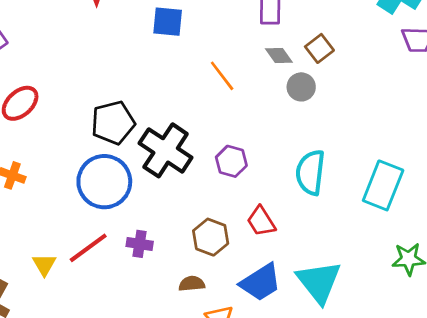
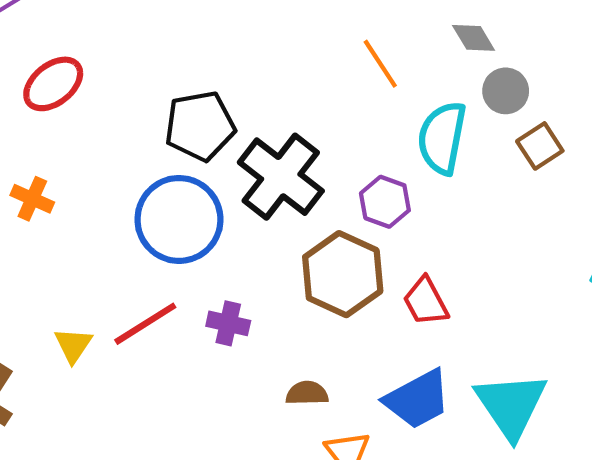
brown square: (319, 48) -> (540, 146), moved
cyan semicircle: (310, 172) -> (442, 138), moved
brown hexagon: (211, 237) -> (343, 274), moved, size x1.4

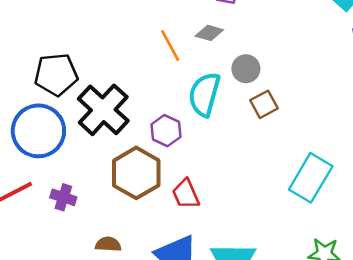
gray diamond: (474, 38) -> (209, 33), moved, turned -48

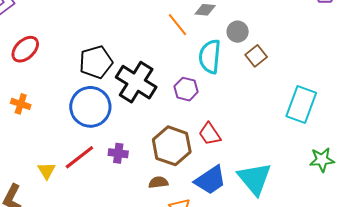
brown hexagon: (136, 173) -> (172, 146), moved

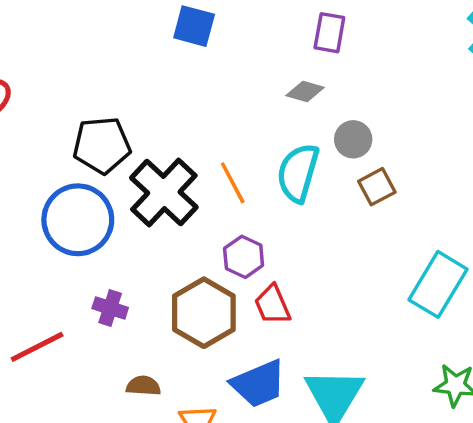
orange line: (178, 25) -> (233, 183), moved
purple hexagon: (186, 89) -> (244, 257), moved
red line: (79, 157) -> (37, 347), moved
brown semicircle: (158, 182) -> (143, 386), moved

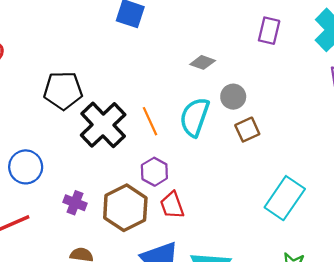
purple rectangle: (329, 33) -> (269, 31), moved
blue circle: (78, 220) -> (26, 167), moved, size x0.7
purple cross: (110, 308) -> (75, 203), moved

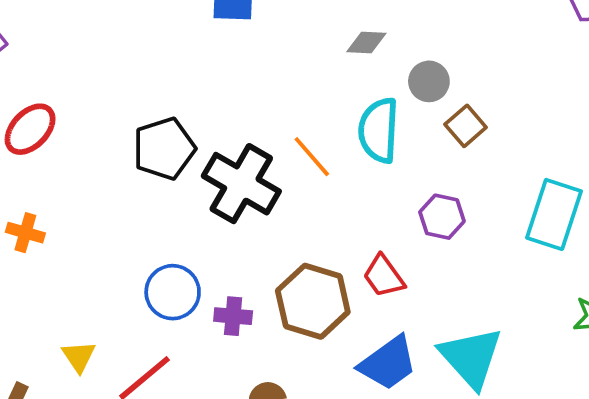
blue circle: (26, 167) -> (173, 292), moved
purple hexagon: (154, 172) -> (442, 217), moved

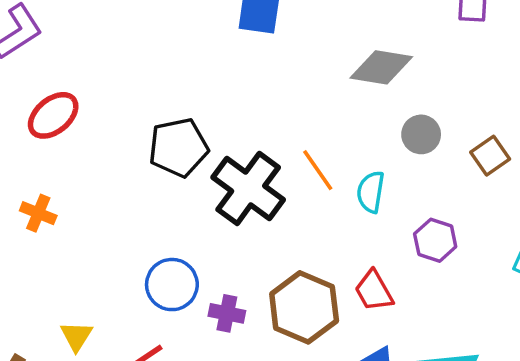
gray diamond: (366, 42) -> (381, 67), size x1.6
gray circle: (429, 81) -> (421, 134), moved
brown square: (466, 126) -> (490, 156), moved
cyan semicircle: (379, 130) -> (371, 192), moved, size x0.7

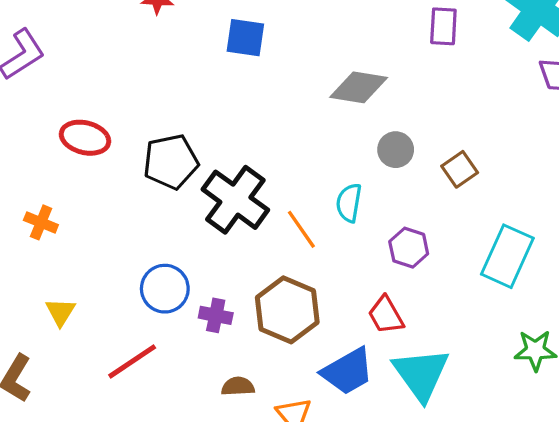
red ellipse: (53, 115) -> (85, 138), moved, turned 54
orange line: (318, 170) -> (301, 229), moved
red trapezoid: (374, 291) -> (386, 315), moved
yellow triangle: (76, 336) -> (60, 312), moved

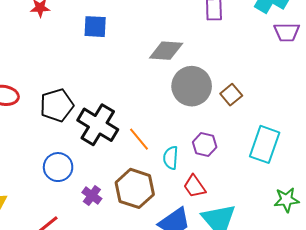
gray circle: (396, 150) -> (192, 86), size x1.8
cyan semicircle: (349, 203) -> (171, 158), moved
blue circle: (165, 289) -> (58, 167), moved
purple cross: (216, 315) -> (92, 196), turned 30

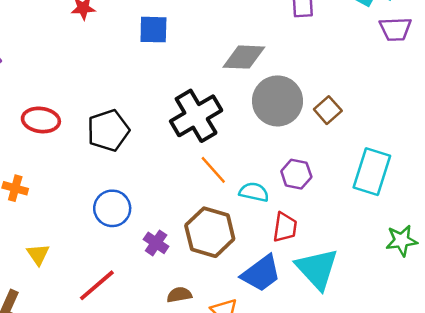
black cross: (98, 125) -> (196, 116), moved, turned 30
cyan semicircle: (171, 158) -> (254, 192), turned 100
red trapezoid: (194, 186) -> (285, 227), turned -135

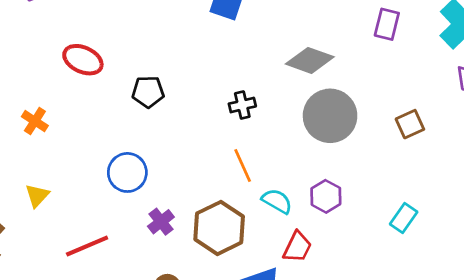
brown square: (328, 110) -> (410, 124), moved
black cross: (196, 116) -> (242, 105), size x0.5
black pentagon: (108, 130) -> (148, 92), size x0.7
cyan rectangle: (372, 172) -> (404, 218), size x0.6

